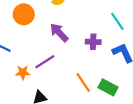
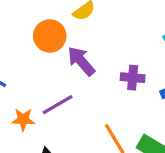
orange circle: (24, 14) -> (50, 36), moved

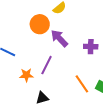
purple line: (58, 105) -> (47, 65), turned -30

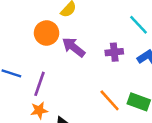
purple line: (47, 65) -> (39, 84), moved
orange star: (26, 75) -> (39, 110), moved

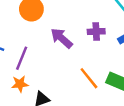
purple arrow: (74, 47) -> (62, 38), moved

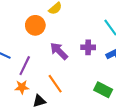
orange line: (89, 78) -> (55, 84), moved

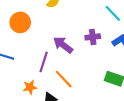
orange circle: (35, 25) -> (20, 22), moved
purple line: (25, 66) -> (44, 62), moved

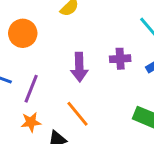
purple arrow: (63, 45) -> (79, 67), turned -132
purple line: (44, 62) -> (31, 89), moved

